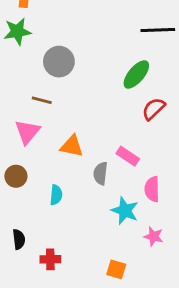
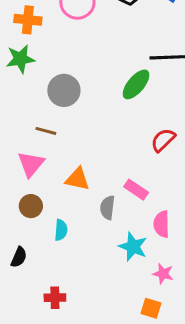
green ellipse: (136, 74) -> (136, 84), moved
brown circle: (16, 176) -> (31, 206), moved
black semicircle: (19, 239) -> (19, 257), moved, turned 30
orange square: (116, 269) -> (151, 308), moved

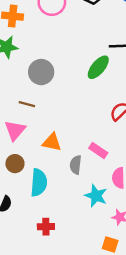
cyan semicircle: (61, 230) -> (39, 183), size x1.6
red cross: (55, 298) -> (46, 227), moved

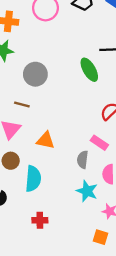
green ellipse: (98, 67) -> (89, 70), turned -70
pink rectangle: (98, 151) -> (99, 143), moved
gray semicircle: (76, 165) -> (83, 160), moved

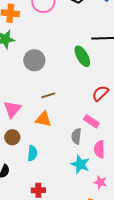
brown line: (22, 105) -> (48, 95), moved, turned -32
cyan semicircle: (33, 179) -> (32, 153), size x0.7

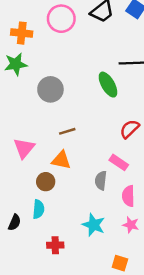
brown circle: (12, 137) -> (46, 182), moved
cyan semicircle: (32, 153) -> (38, 209), moved
cyan star: (80, 164) -> (94, 225), moved
pink star: (100, 182) -> (131, 225), moved

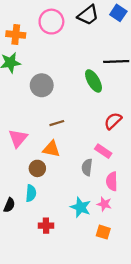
pink star: (131, 225) -> (104, 204), moved
orange square: (120, 263) -> (103, 232), moved

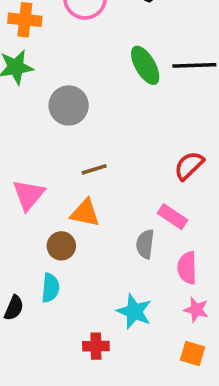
green ellipse: (94, 81) -> (145, 65), moved
pink star: (104, 204) -> (196, 310), moved
red cross: (46, 226) -> (96, 346), moved
orange square: (103, 232) -> (193, 353), moved

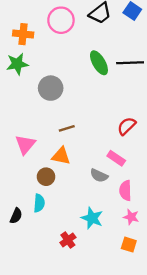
gray semicircle: (145, 244) -> (99, 176), turned -72
red cross: (96, 346) -> (68, 240), turned -35

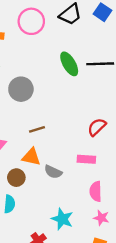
pink rectangle: (116, 158) -> (86, 159), turned -30
gray semicircle: (99, 176) -> (53, 172), moved

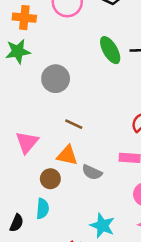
brown line: (37, 129) -> (74, 124), turned 42

